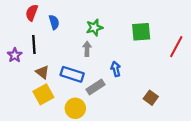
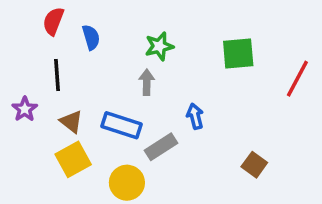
purple star: (15, 55) -> (25, 109), moved

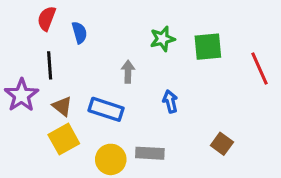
green star: (159, 46) -> (162, 39), moved
red line: (297, 79) -> (260, 69), turned -52
purple star: (25, 109) -> (21, 95), size x1.5
gray rectangle: (161, 147) -> (150, 153), moved, turned 36

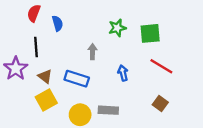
red line: (260, 69) -> (161, 66), moved, turned -35

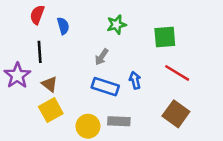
green star: (117, 28) -> (116, 25), moved
gray arrow: (92, 52) -> (102, 57), turned -147
blue rectangle: (77, 79) -> (105, 87), moved
brown square: (160, 103) -> (176, 114), size x1.5

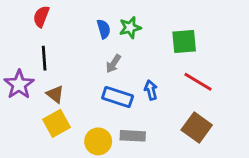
blue semicircle: (63, 26) -> (104, 29), moved

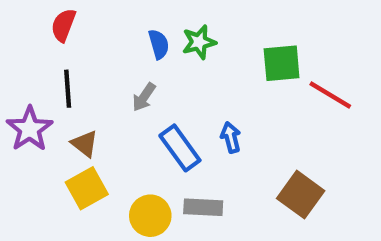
gray arrow: (113, 64) -> (144, 97), moved
red line: (198, 82) -> (330, 95), moved
blue rectangle: (118, 97) -> (180, 148), turned 36

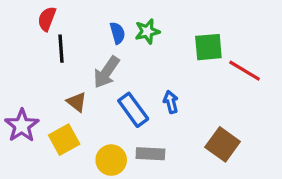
black line: (68, 89) -> (61, 49), moved
gray arrow: (144, 97) -> (106, 72), size x1.5
purple star: (30, 129) -> (22, 126), moved
brown triangle: (85, 144) -> (77, 102), moved

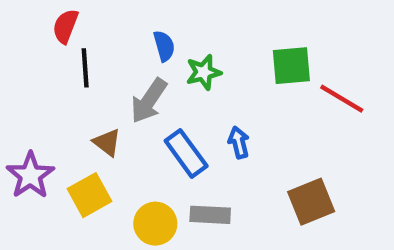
green star: (147, 31) -> (204, 72), moved
brown square: (223, 144) -> (311, 202), turned 32

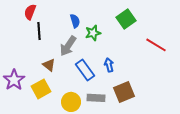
green square: (291, 66) -> (126, 19), moved, turned -30
brown square: (311, 202) -> (124, 92), moved

